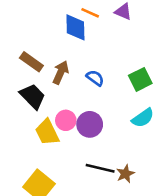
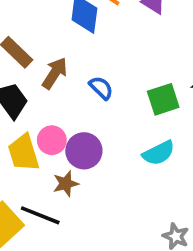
black line: (100, 168) -> (40, 215), moved
brown star: (125, 174) -> (66, 184), moved

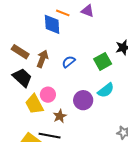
blue semicircle: (101, 88) -> (69, 62), turned -72
purple circle: (84, 151) -> (83, 100), moved

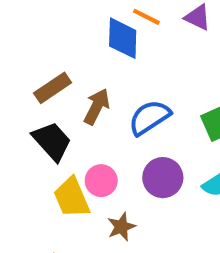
brown rectangle: (20, 52) -> (53, 88), turned -72
blue semicircle: (69, 62) -> (149, 117), size x1.5
purple circle: (83, 100) -> (163, 178), moved

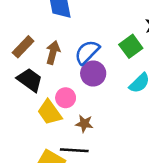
purple circle: (163, 178) -> (93, 74), moved
brown star: (121, 227) -> (84, 124), turned -30

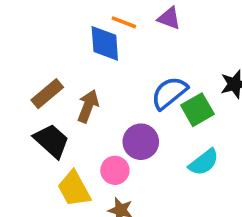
blue semicircle: (87, 52) -> (169, 93), moved
pink circle: (66, 98) -> (115, 170), moved

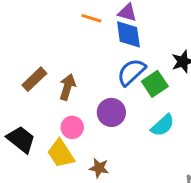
blue diamond: (105, 43) -> (128, 34), moved
black trapezoid: (51, 141) -> (21, 139), moved
pink circle: (115, 170) -> (72, 127), moved

